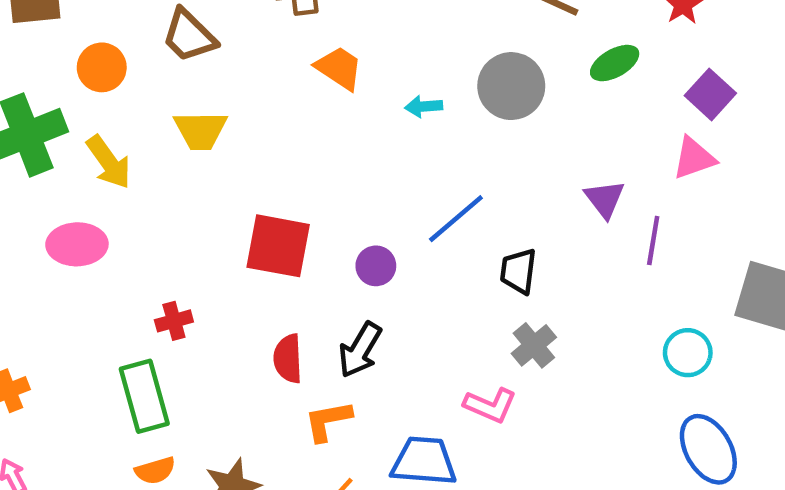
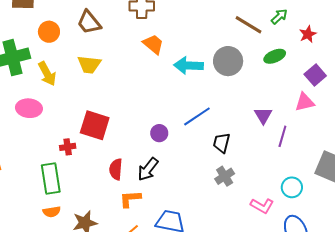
cyan arrow: (424, 106) -> (188, 65), size x1.8
red square: (278, 246) -> (95, 125), moved
pink L-shape: (490, 405) -> (262, 206), moved

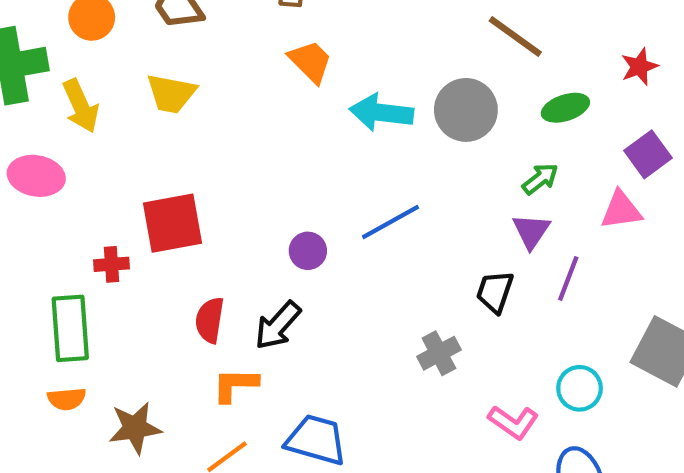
green arrow: (279, 17) -> (540, 179), moved
red square: (95, 125) -> (173, 223), turned -32
black trapezoid: (222, 143) -> (495, 292), moved

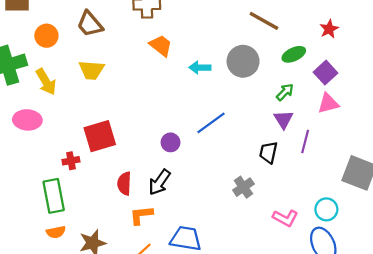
cyan arrow: (381, 113) -> (200, 68), size x0.7
purple square: (648, 154) -> (326, 73), moved
cyan circle: (580, 388) -> (326, 209), moved

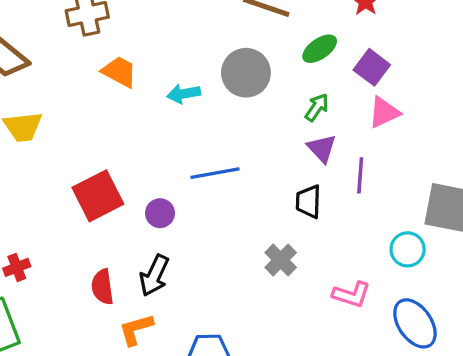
blue line: (211, 123) -> (215, 173), turned 36
red square: (100, 136) -> (98, 196), moved
cyan circle: (326, 209) -> (408, 249), moved

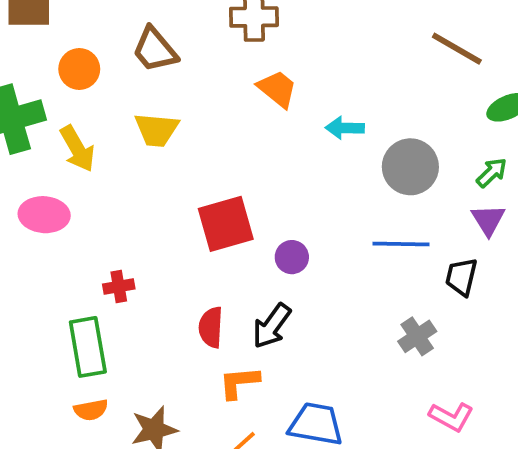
gray circle: (246, 73) -> (410, 167), moved
blue line: (215, 173) -> (401, 244), moved
pink L-shape: (351, 295) -> (451, 417), moved

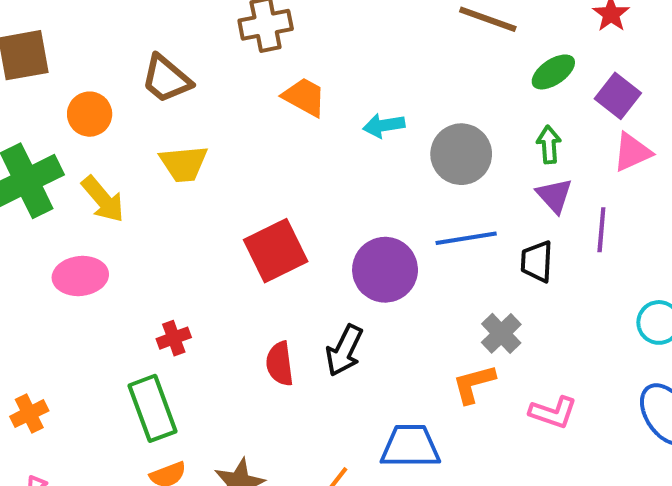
green arrow: (492, 173) -> (549, 145), turned -40
purple circle: (292, 257) -> (385, 270), moved, size x1.8
orange L-shape: (239, 382) -> (474, 384), moved

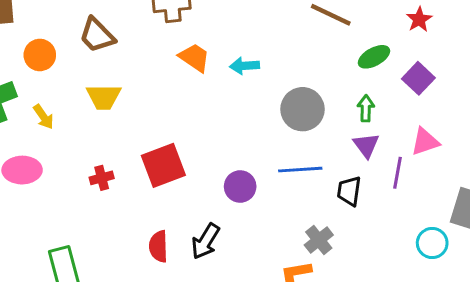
cyan arrow: (384, 125) -> (245, 66), moved
pink triangle: (632, 152) -> (425, 142), moved
yellow arrow: (103, 199) -> (43, 117), size x0.7
purple circle: (385, 270) -> (240, 186), size x0.7
red cross: (174, 338) -> (102, 178), moved

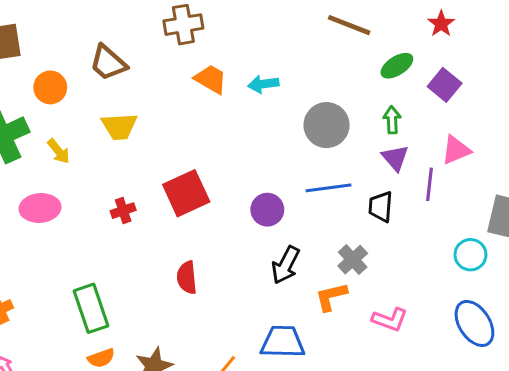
black arrow: (205, 241) -> (286, 265), moved

